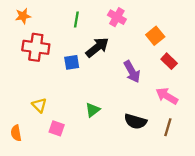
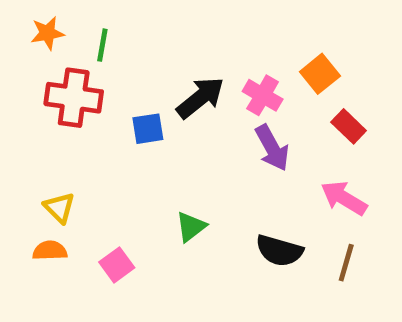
pink cross: (117, 17) -> (263, 95), moved
green line: (76, 19) -> (102, 45), moved
yellow triangle: (39, 105) -> (59, 208), moved
pink square: (57, 128) -> (117, 265), turned 35
orange semicircle: (16, 133) -> (50, 251), moved, turned 98

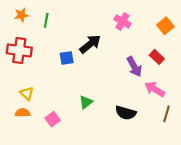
orange square: (320, 74) -> (165, 26), moved
pink cross: (263, 95) -> (122, 21), moved
red cross: (74, 98) -> (19, 50), moved
purple arrow: (272, 148) -> (134, 67), moved
brown line: (346, 263) -> (166, 114), moved

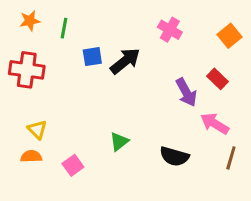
blue square: (67, 58) -> (92, 57), moved

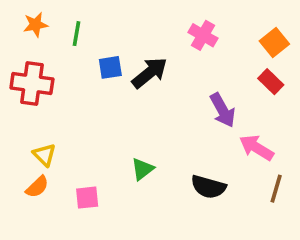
red rectangle: (218, 79) -> (271, 82), moved
orange semicircle: (31, 156) -> (37, 187), turned 138
pink square: (73, 165) -> (87, 198), turned 30

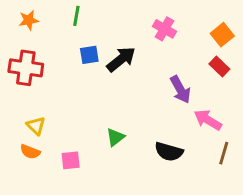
green line: (76, 34) -> (76, 16), moved
orange semicircle: (37, 187) -> (30, 152), turned 66

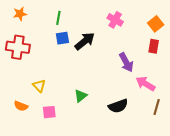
green line: (76, 16) -> (58, 18), moved
red rectangle: (219, 66) -> (154, 46), turned 56
yellow triangle: (36, 126) -> (39, 86), moved
black semicircle: (169, 152) -> (118, 106), turned -36

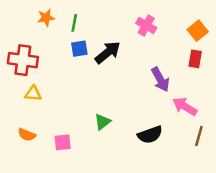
orange star: (20, 14) -> (46, 18), moved
yellow triangle: (39, 86) -> (33, 94), moved, turned -40

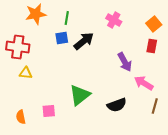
orange star: (46, 18) -> (36, 14), size x1.5
green line: (74, 23) -> (67, 18), moved
green triangle: (103, 122) -> (80, 95), size x1.6
orange semicircle: (27, 135) -> (21, 117), moved, turned 56

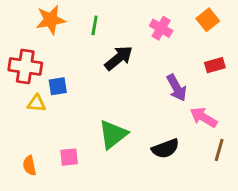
orange square: (154, 24) -> (208, 20), moved
blue square: (62, 38) -> (58, 86), moved
red rectangle: (152, 46) -> (215, 65), turned 64

